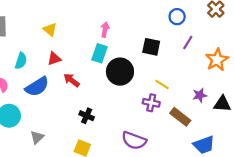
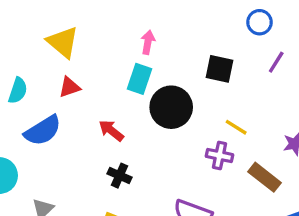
yellow triangle: (50, 30) -> (63, 42), size x1.5
red arrow: (72, 80) -> (111, 131), moved

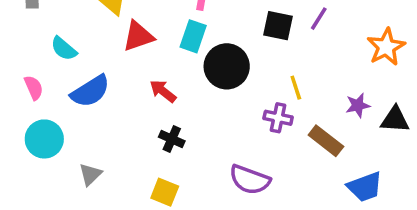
purple line: (276, 62) -> (319, 19), moved
red triangle: (69, 87) -> (138, 36), moved, size x1.4
cyan semicircle: (18, 91) -> (64, 49), turned 112
yellow line: (236, 127) -> (296, 88), turned 40

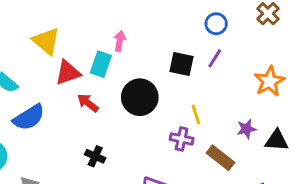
cyan rectangle: (193, 36) -> (101, 64), moved
red arrow: (163, 91) -> (88, 103), moved

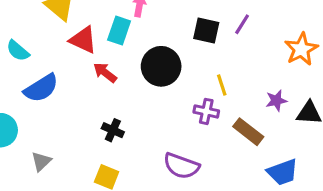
red triangle: (68, 73) -> (83, 40), turned 44

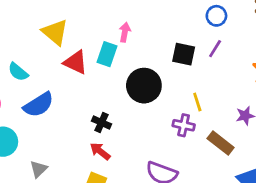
red arrow: (105, 73) -> (100, 151), moved
black cross: (113, 130) -> (102, 123), moved

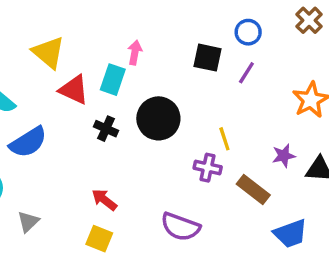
black square: (184, 54) -> (208, 58), moved
black cross: (102, 123) -> (106, 129), moved

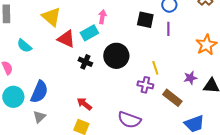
purple line: (246, 73) -> (168, 29), turned -32
cyan rectangle: (113, 80) -> (89, 33), turned 42
blue semicircle: (28, 142) -> (39, 92), moved, turned -35

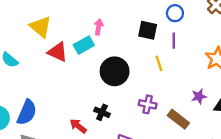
black cross: (85, 62) -> (102, 112), moved
yellow line: (155, 68) -> (159, 63), moved

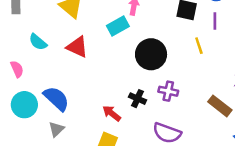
red triangle: (58, 52) -> (77, 47), moved
purple cross: (148, 104) -> (168, 91), moved
blue semicircle: (27, 112) -> (56, 99), turned -70

